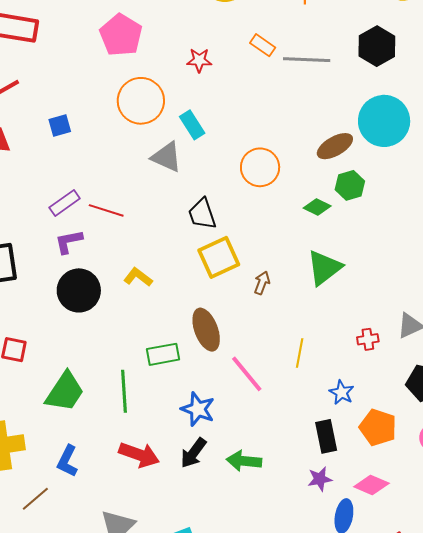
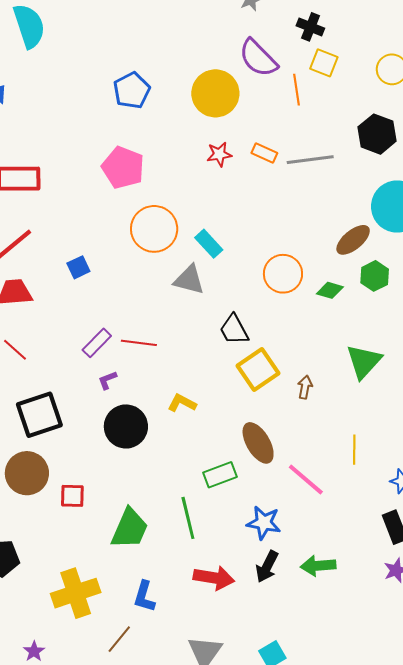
red star: (199, 60) -> (219, 154), moved
green diamond: (317, 207) -> (330, 290), moved
purple L-shape: (69, 242) -> (107, 380), size x0.7

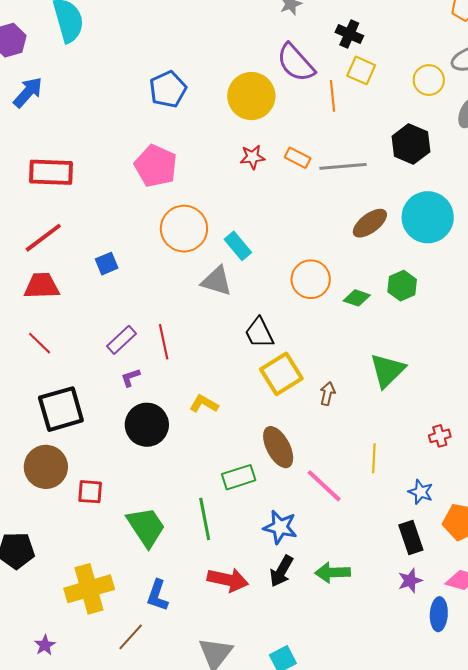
brown ellipse: (353, 240) -> (370, 223), moved
red line: (139, 343) -> (164, 342), turned 68
green trapezoid: (130, 529) -> (146, 527), turned -60

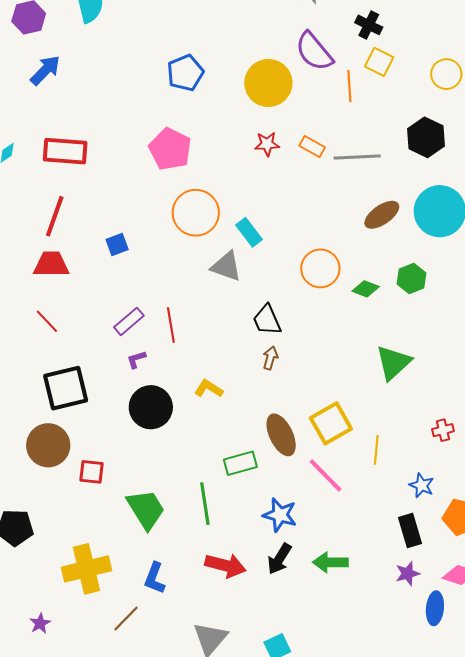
red line: (43, 238) -> (55, 216), turned -36
yellow square: (281, 374) -> (331, 423), moved
brown arrow: (327, 394) -> (270, 358), moved

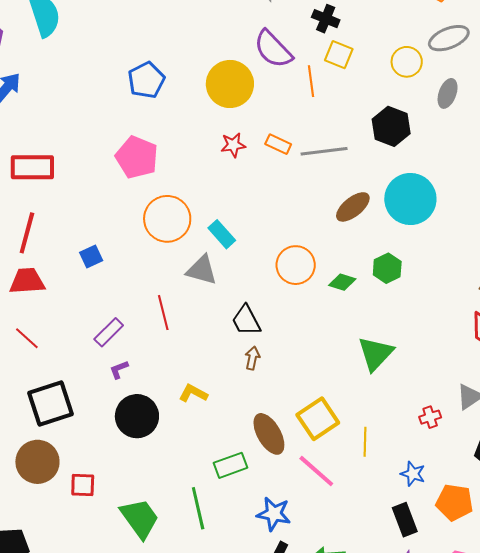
red line: (171, 325) -> (163, 313), moved

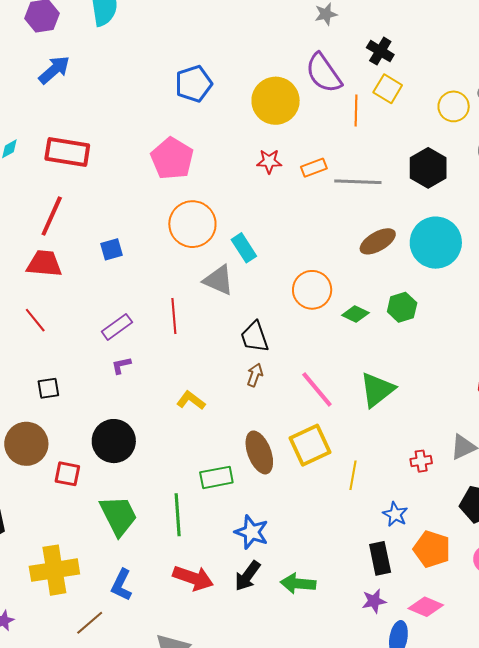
orange rectangle: (278, 144) -> (314, 168), turned -55
black square: (51, 403) -> (48, 388), size x0.5
black circle: (137, 416) -> (114, 441), moved
pink line: (316, 471) -> (317, 389), moved

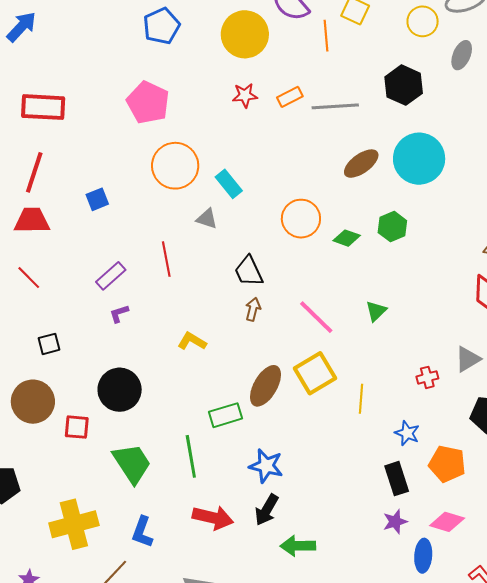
gray triangle: (219, 280) -> (207, 219), size x0.7
green triangle: (377, 390) -> (376, 311), size x0.6
brown ellipse: (259, 452) -> (265, 386), turned 57
green arrow: (298, 584) -> (298, 546), moved

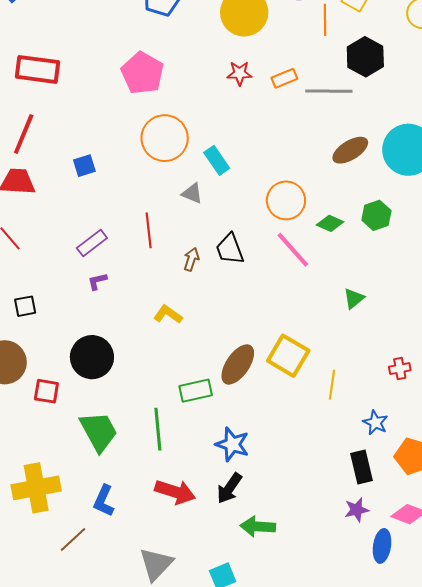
black hexagon: (404, 85) -> (365, 57), moved
brown arrow: (253, 309) -> (191, 259), moved
pink line: (316, 317) -> (293, 250), moved
yellow square: (315, 373) -> (288, 356), turned -33

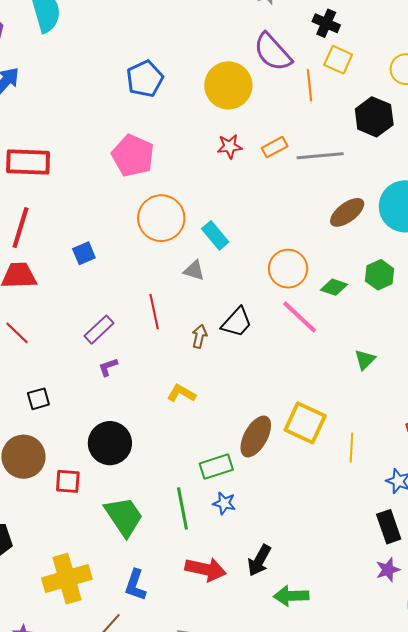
black hexagon: (365, 57) -> (374, 117), moved
black trapezoid: (230, 249) -> (237, 322), turned -112
blue star: (232, 444) -> (224, 503), moved, size x0.7

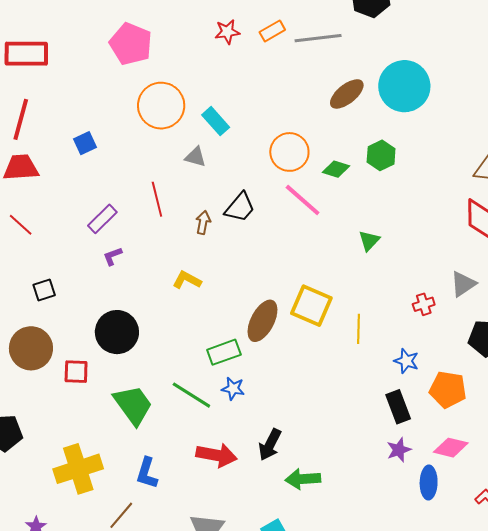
green line: (182, 508) -> (191, 395), turned -45

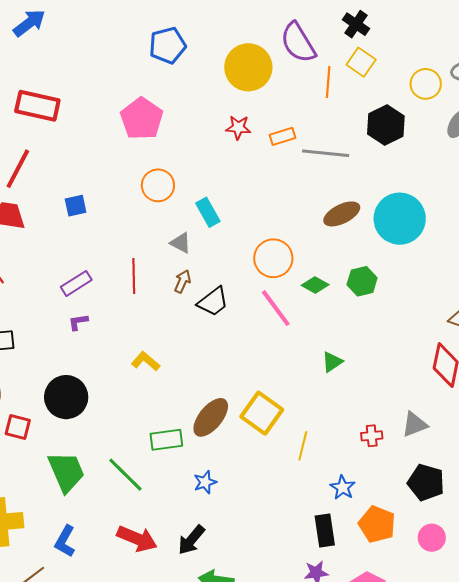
orange circle: (161, 106) -> (158, 185), size x0.7
brown arrow: (203, 222) -> (182, 281), moved
blue star: (233, 389) -> (205, 482), moved, turned 30

